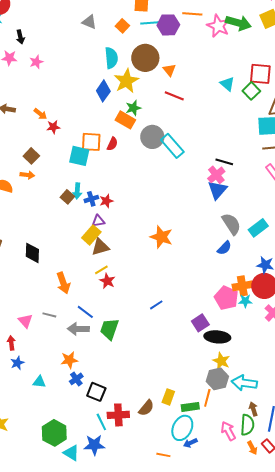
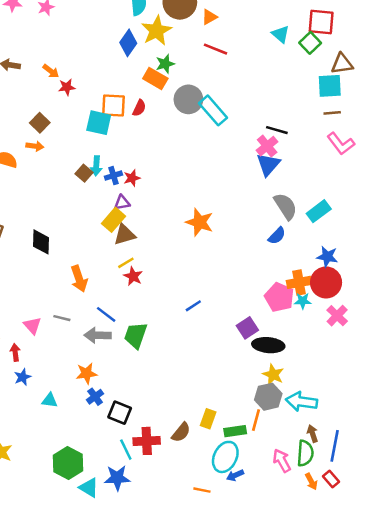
orange triangle: (169, 70) -> (209, 17), turned 40

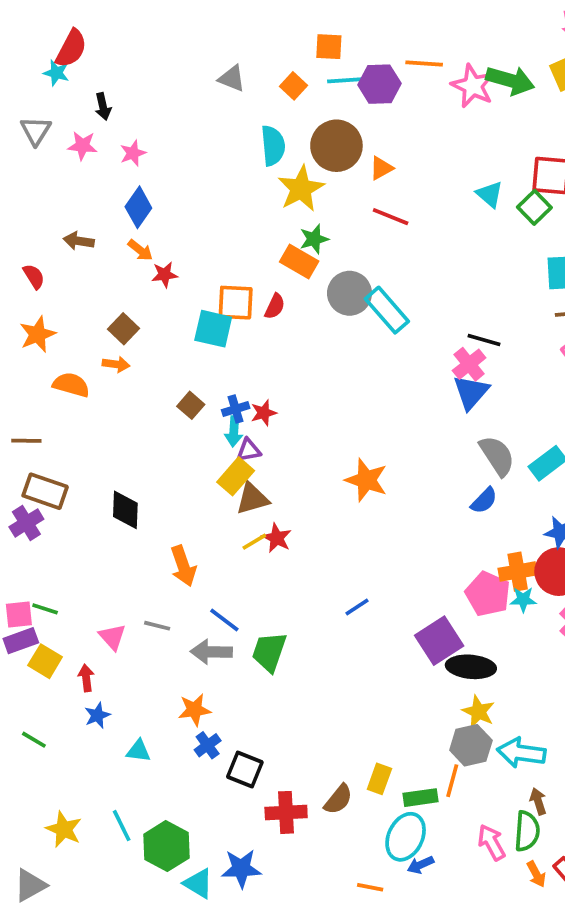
blue diamond: (128, 43) -> (138, 207), moved
cyan arrow: (96, 166) -> (234, 431), moved
red star: (133, 276) -> (277, 538), moved
purple square: (247, 328) -> (439, 641), size x1.4
cyan line: (126, 450) -> (122, 826), moved

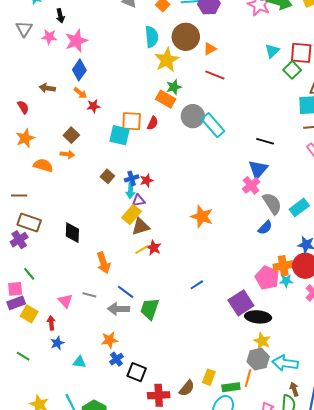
pink star: (133, 153) -> (76, 41), size x1.6
cyan triangle: (490, 194) -> (272, 51), moved, turned 35
pink cross: (469, 364) -> (251, 185), moved
green line: (45, 609) -> (29, 274), moved, turned 32

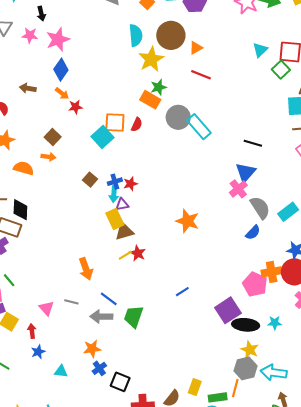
cyan square: (120, 135) -> (102, 137), turned 35
yellow rectangle: (132, 215) -> (115, 219), turned -66
black diamond: (72, 233) -> (20, 210), moved
cyan star: (286, 281) -> (275, 323), moved

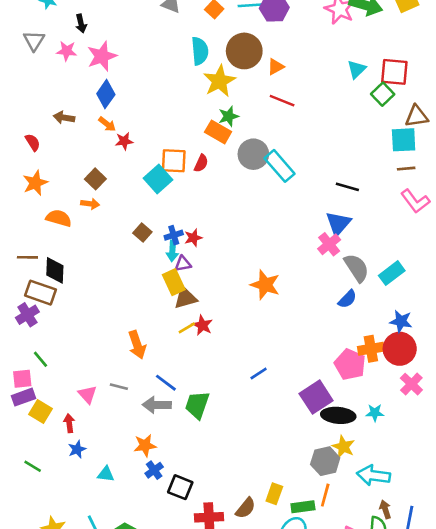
gray hexagon: (246, 368) -> (325, 461), moved

